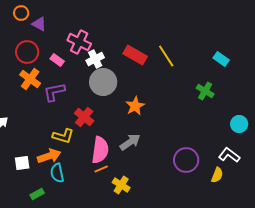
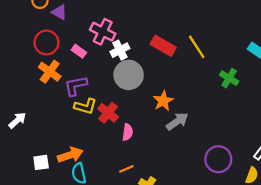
green cross: (205, 91) -> (229, 78), moved
yellow L-shape: (63, 136) -> (85, 106), moved
gray arrow: (130, 142) -> (177, 121), moved
pink semicircle: (100, 150) -> (128, 132), moved, size x0.6

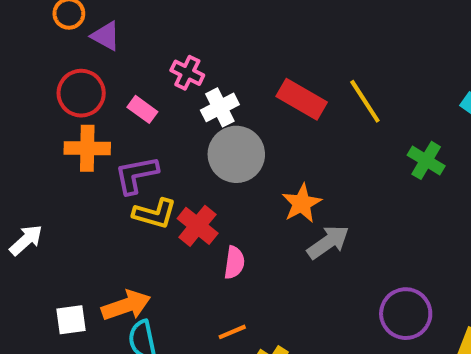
pink cross: (103, 32) -> (187, 73), size x0.7
orange cross: (50, 72) -> (87, 148), turned -35

